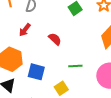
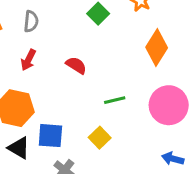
blue square: (36, 72) -> (50, 136), moved

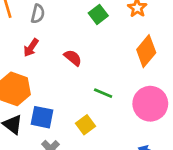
green line: (115, 100) -> (103, 93), turned 30

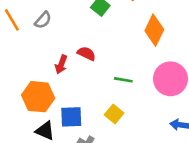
gray semicircle: (38, 14) -> (43, 20), turned 42
red arrow: (31, 48) -> (61, 64), moved

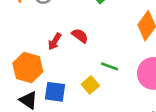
yellow square: (114, 114) -> (90, 85), moved

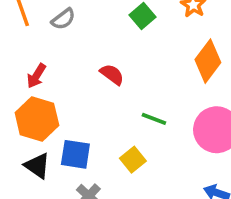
red arrow: (55, 42) -> (36, 76), moved
yellow square: (90, 85) -> (133, 160), moved

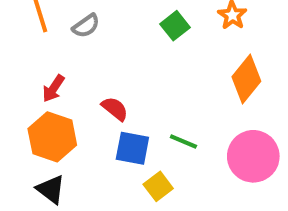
red semicircle: (112, 74) -> (115, 109), moved
blue square: (75, 154) -> (132, 148), moved

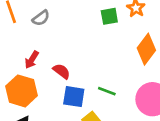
green square: (175, 26) -> (109, 16), moved, turned 30
red arrow: (53, 88) -> (32, 60), moved

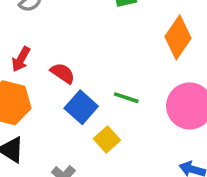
blue square: (74, 97) -> (81, 107), turned 35

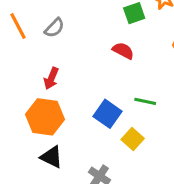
red semicircle: (63, 73) -> (123, 51), moved

